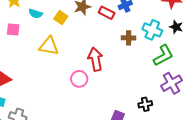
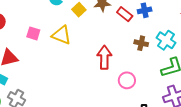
pink square: (13, 29) -> (33, 33), moved
pink circle: (79, 79) -> (127, 80), moved

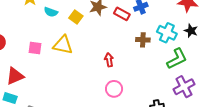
red arrow: (104, 57) -> (109, 60), size x0.6
pink circle: (127, 80) -> (114, 89), moved

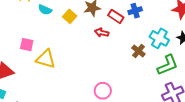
brown cross: (143, 40) -> (138, 51), moved, turned 32
yellow triangle: (63, 45) -> (46, 59), moved
red arrow: (109, 60) -> (102, 33), moved, turned -72

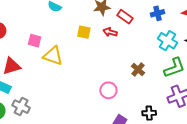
blue cross: (135, 11) -> (157, 13), moved
yellow square: (70, 16) -> (84, 32), moved, turned -32
brown cross: (138, 51) -> (138, 70), moved

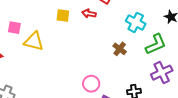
cyan cross: (167, 41) -> (136, 22), moved
pink circle: (108, 90) -> (91, 84), moved

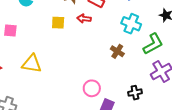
pink square: (14, 28) -> (10, 31), moved
yellow triangle: (34, 41) -> (32, 64), moved

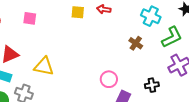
yellow triangle: (32, 64) -> (44, 66), moved

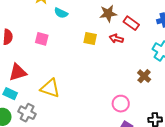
pink circle: (109, 79) -> (121, 104), moved

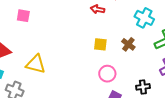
yellow square: (90, 39) -> (100, 44), moved

